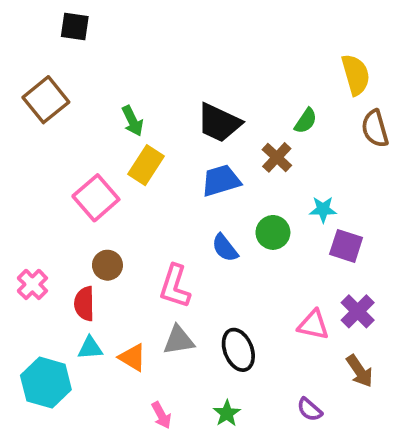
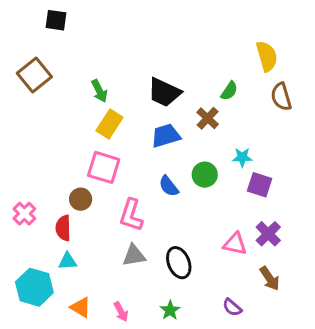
pink square: (96, 198) -> (104, 167), moved, turned -32
orange triangle: (132, 358) -> (81, 307), moved

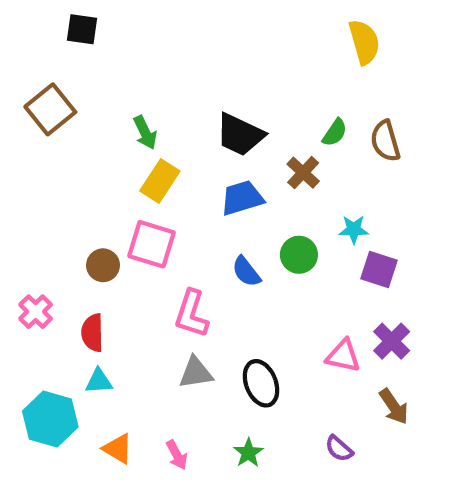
yellow semicircle: (267, 56) -> (364, 42), moved
brown semicircle: (281, 97) -> (385, 141), moved
brown circle: (81, 199) -> (103, 265), moved

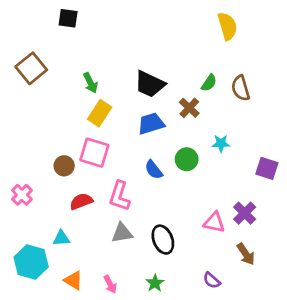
black square: (82, 29) -> (68, 18), moved
purple square: (379, 269) -> (267, 168), moved
red semicircle: (92, 333) -> (81, 201), moved, turned 70

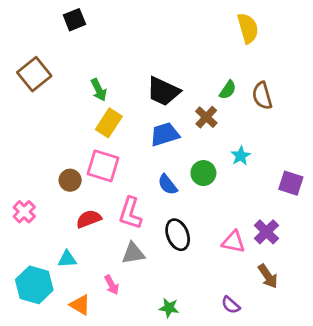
black square: (68, 18) -> (74, 20), turned -30
cyan star: (221, 143) -> (241, 156), turned -30
black ellipse: (163, 240) -> (178, 235), moved
green star: (155, 283) -> (169, 308), turned -30
pink arrow: (110, 284) -> (112, 285), moved

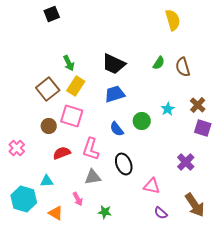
brown square: (34, 74) -> (48, 89), moved
brown cross: (206, 117) -> (198, 105), moved
pink triangle: (234, 242) -> (152, 186), moved
brown arrow: (268, 276) -> (195, 205), moved, size x1.4
green star: (169, 308) -> (105, 212), moved

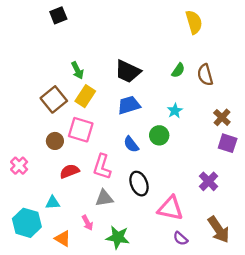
cyan star: (168, 109) -> (175, 111), moved
pink triangle: (152, 186) -> (170, 208), size x1.4
green star: (105, 212) -> (118, 237), size x1.5

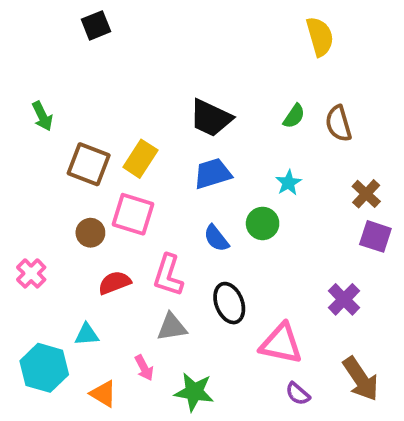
green arrow: (77, 70) -> (42, 116), moved
brown square: (54, 99) -> (89, 164), turned -30

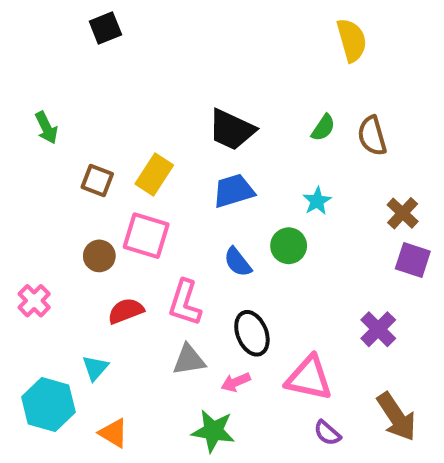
brown square: (89, 164) -> (97, 181), size x0.7
cyan triangle: (87, 334) -> (95, 368), turned -45
pink arrow: (144, 368) -> (236, 382), moved, turned 95

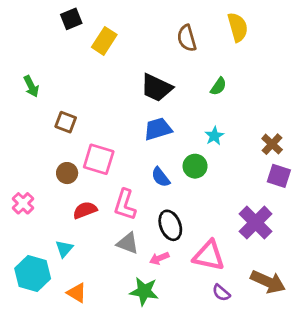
brown semicircle: (372, 136) -> (187, 38), moved
yellow rectangle: (154, 175) -> (104, 41), moved
purple cross: (378, 329) -> (256, 223), size x1.4
gray triangle: (189, 360) -> (128, 243), turned 30
brown arrow: (396, 417) -> (268, 282), turned -32

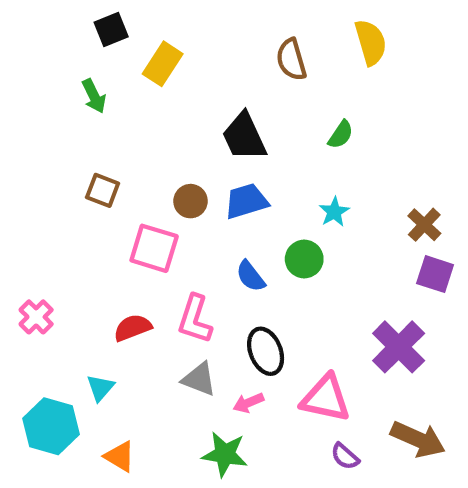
green arrow: (31, 86) -> (94, 96), moved
black trapezoid: (156, 88) -> (244, 137), turned 40
brown circle: (67, 173) -> (190, 201), moved

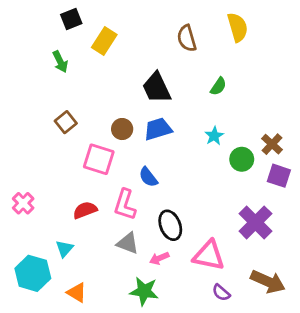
brown square: (103, 190) -> (66, 122), turned 30
green circle: (304, 259) -> (242, 159), moved
blue semicircle: (251, 276) -> (148, 177), moved

